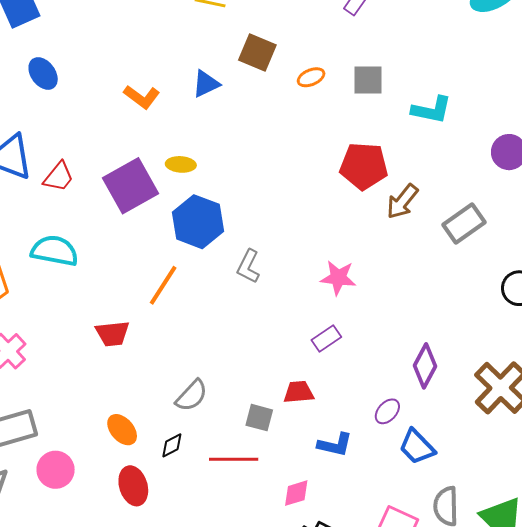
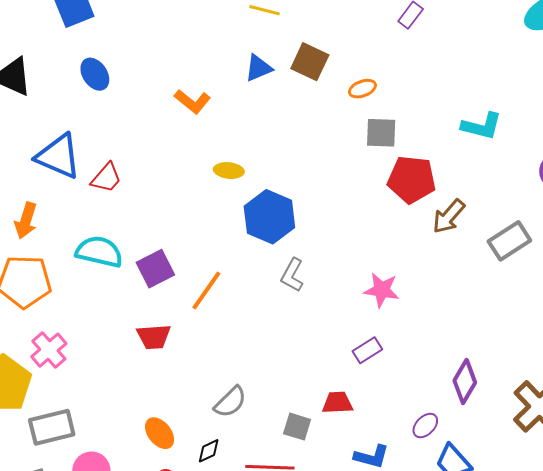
gray square: (368, 80) -> (381, 133), moved
blue triangle: (206, 84) -> (258, 68), moved
purple square: (130, 186) -> (155, 269), moved, size x0.7
blue hexagon: (198, 222) -> (269, 217), moved

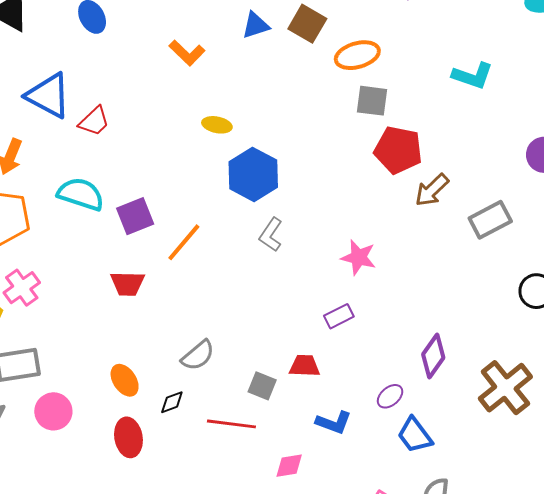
orange ellipse: (362, 89) -> (357, 55), size x1.6
cyan L-shape: (482, 126) -> (473, 76), moved

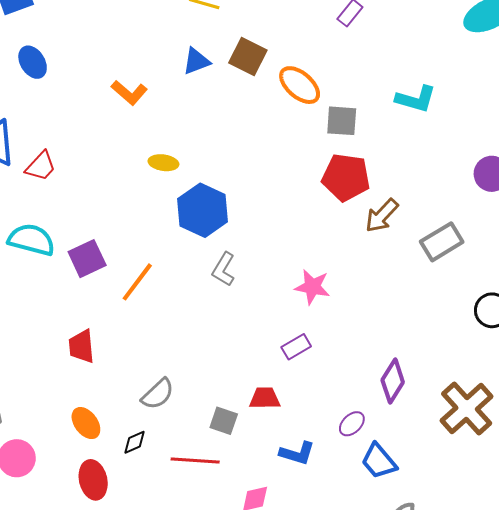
orange ellipse: (357, 55) -> (300, 85), turned 60
gray square: (372, 101) -> (342, 121), moved
red trapezoid: (127, 284) -> (81, 346), moved, turned 87

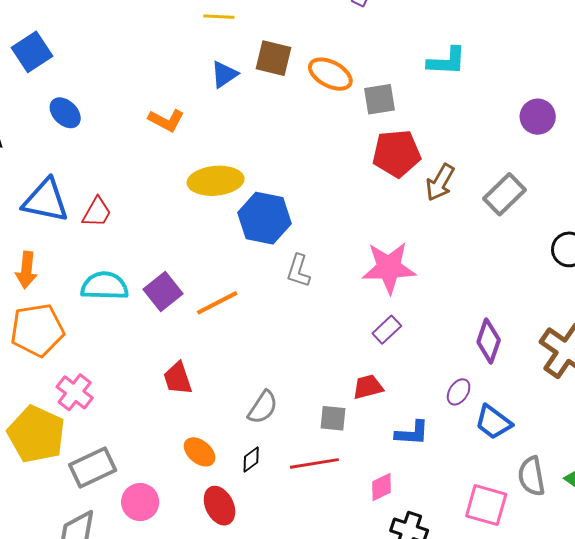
yellow ellipse: (163, 163) -> (216, 181), size x1.8
orange line: (137, 282) -> (217, 303), turned 39
pink star: (312, 287) -> (389, 268), size x1.5

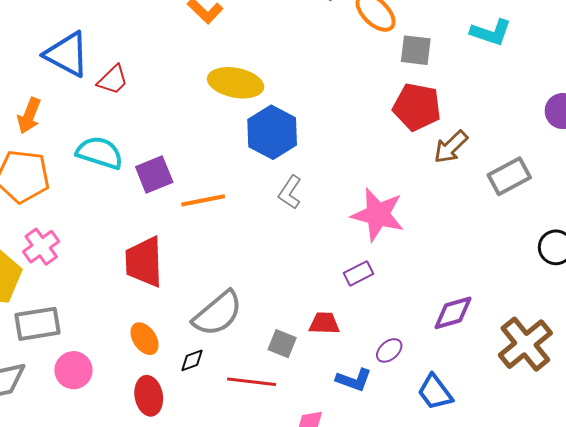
purple diamond: (489, 341) -> (453, 313), turned 39
red trapezoid: (178, 378) -> (144, 262), size x1.5
purple ellipse: (459, 392) -> (389, 350), moved
gray semicircle: (263, 407) -> (218, 313), size x1.5

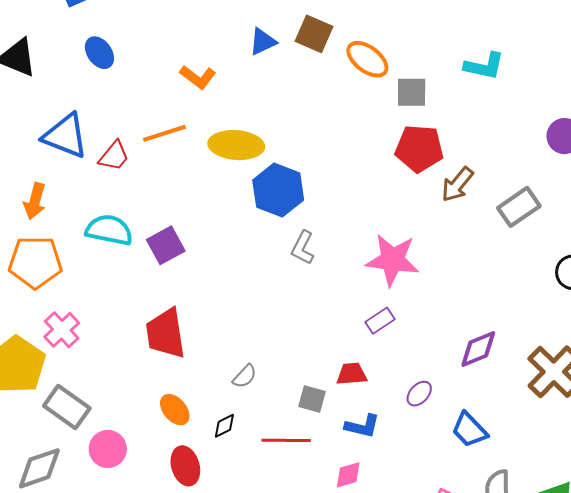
orange line: (203, 200) -> (165, 133), moved
gray semicircle: (218, 313) -> (245, 376), size x0.5
gray rectangle: (38, 324) -> (67, 407), turned 51
blue L-shape: (354, 380) -> (362, 426), moved

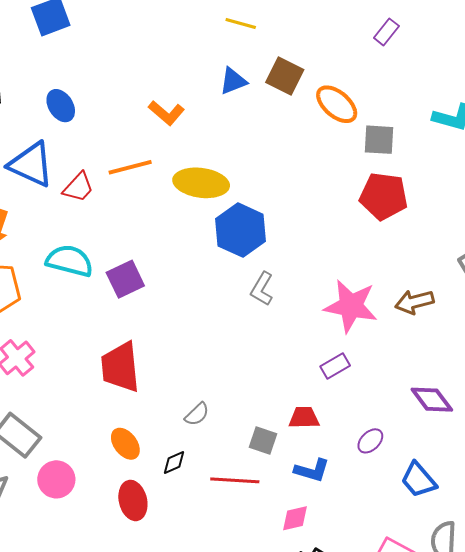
blue ellipse: (99, 53) -> (61, 106), moved
brown arrow: (457, 184) -> (414, 302), moved, turned 33
purple diamond: (478, 349) -> (432, 400), turned 72

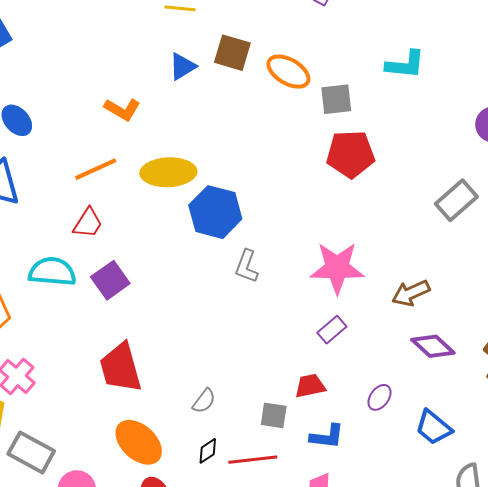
red trapezoid: (78, 187) -> (88, 223), moved
brown arrow: (414, 302) -> (411, 293), moved
orange ellipse: (125, 444) -> (139, 442), size x1.5
black diamond: (174, 463) -> (208, 451), moved

